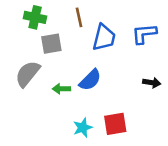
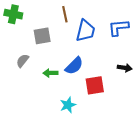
green cross: (35, 17) -> (13, 14), moved
gray semicircle: (28, 74) -> (23, 61), size x0.6
red square: (115, 124) -> (95, 85), moved

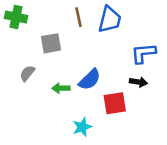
blue L-shape: (118, 28) -> (143, 53), moved
blue trapezoid: (85, 31) -> (110, 20), moved
black arrow: (125, 68) -> (138, 82), moved

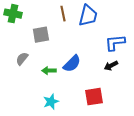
black arrow: (138, 82) -> (111, 66), turned 144
red square: (115, 103) -> (94, 97), moved
cyan star: (82, 127) -> (51, 102), moved

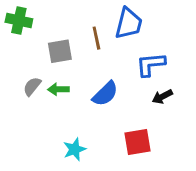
brown line: (63, 14) -> (96, 38), moved
blue L-shape: (115, 43) -> (151, 64), moved
green arrow: (49, 71) -> (58, 89), moved

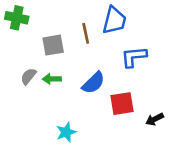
black arrow: (162, 97) -> (155, 119), moved
red square: (137, 142) -> (122, 104), moved

